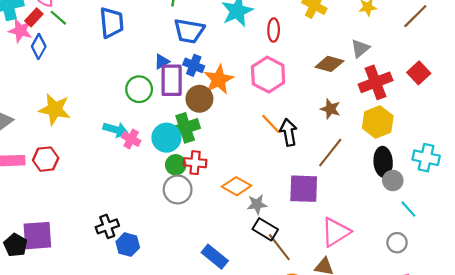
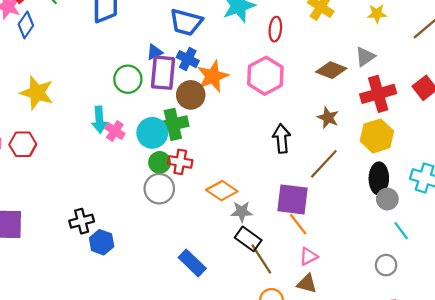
orange line: (271, 124) -> (298, 224), moved
cyan arrow: (116, 130) -> (99, 120), turned 65
pink triangle: (336, 232) -> (308, 256), moved, size x0.6

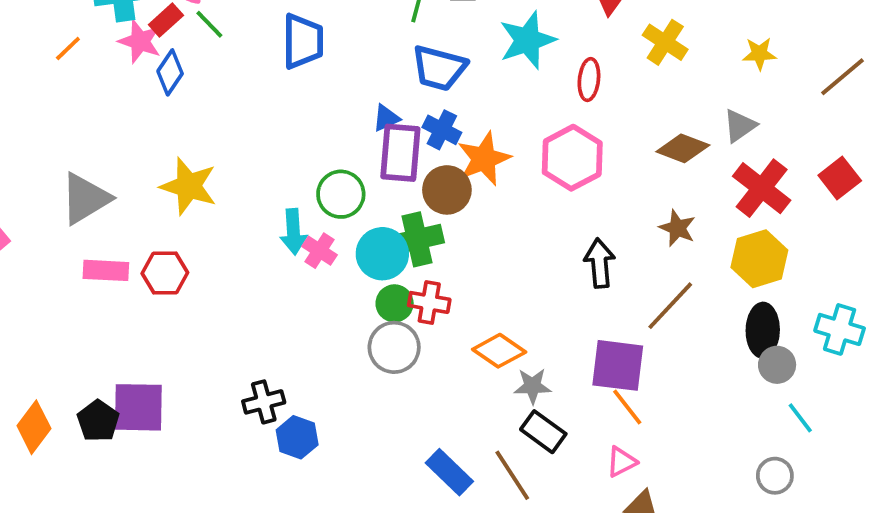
green circle: (128, 79) -> (341, 194), moved
red cross: (378, 94) -> (762, 188), turned -36
pink triangle: (308, 256) -> (622, 462), moved
brown line: (261, 259) -> (512, 475), moved

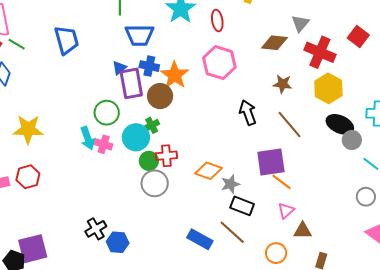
green cross: (417, 239) -> (152, 125), size x0.6
brown line: (670, 306) -> (289, 124), turned -68
black ellipse: (763, 330) -> (340, 124), turned -52

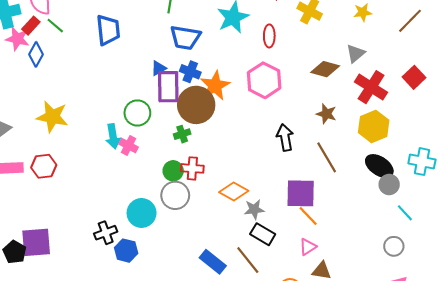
brown circle: (160, 96) -> (196, 105), size x1.4
cyan circle: (136, 137) -> (142, 213), moved

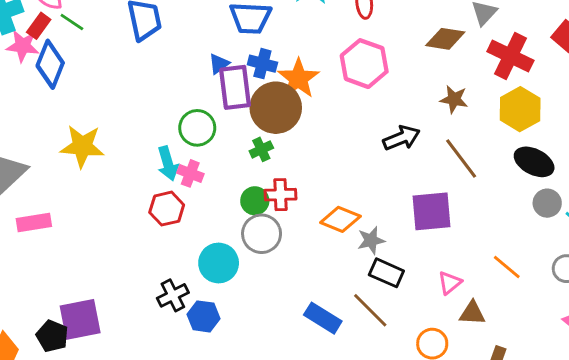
blue diamond: (36, 54) -> (50, 64), size x1.4
black arrow: (285, 137) -> (401, 138), turned 85
red hexagon: (44, 166) -> (167, 209), moved
gray circle: (389, 185) -> (547, 203), moved
orange line: (308, 216) -> (507, 267), moved

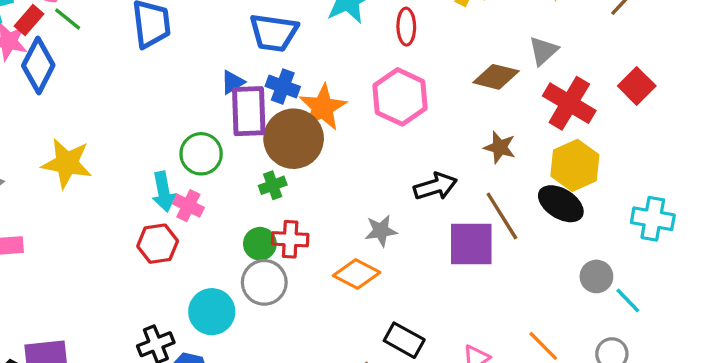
black ellipse: (534, 162) -> (561, 204), moved
purple square: (431, 211) -> (471, 244), moved
gray star: (371, 240) -> (381, 231), moved

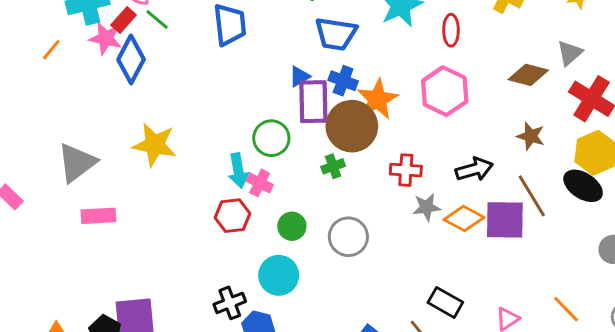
red cross: (290, 239) -> (406, 170), moved
green circle: (260, 244) -> (292, 226), moved
orange diamond: (357, 274) -> (464, 219), moved
gray circle: (264, 282) -> (348, 237), moved

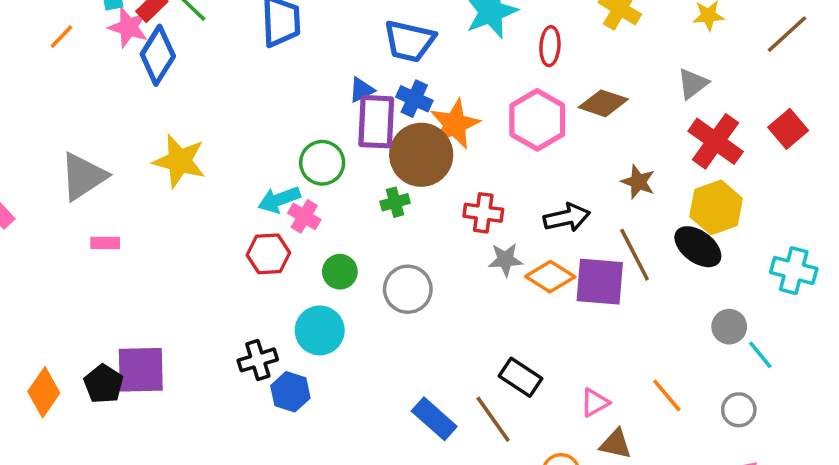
brown diamond: (528, 75) -> (603, 103), moved
cyan arrow: (238, 171) -> (279, 200), turned 76
pink rectangle: (98, 216) -> (105, 243), size x0.7

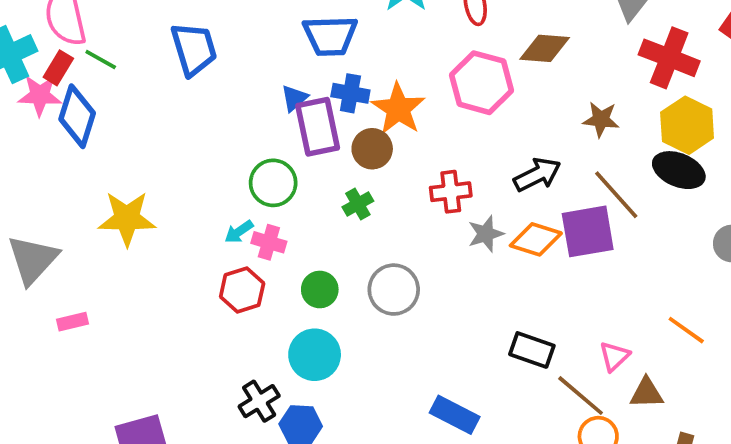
brown circle: (421, 155) -> (372, 149), size x0.6
cyan arrow: (279, 200) -> (239, 232), size x0.7
brown line: (493, 419) -> (581, 396), moved

